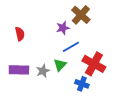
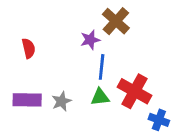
blue line: (71, 47) -> (102, 67), turned -54
green triangle: (60, 65) -> (100, 97), moved, turned 40
blue cross: (82, 84) -> (159, 120), moved

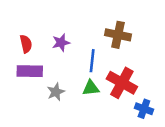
brown cross: (116, 21) -> (118, 35), moved, turned -30
purple star: (90, 40) -> (61, 43), moved
purple rectangle: (27, 100) -> (30, 71), moved

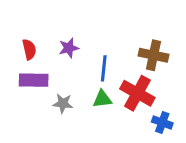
brown cross: (118, 35) -> (153, 55), moved
gray star: (56, 92) -> (63, 103), turned 30

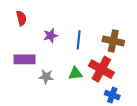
red semicircle: (29, 49) -> (21, 18), moved
blue line: (104, 68) -> (79, 40), moved
blue cross: (162, 122) -> (112, 95), moved

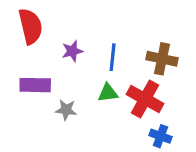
red semicircle: (21, 18) -> (31, 26), size x1.6
green triangle: (75, 73) -> (108, 93), moved

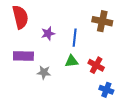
brown cross: (162, 59) -> (102, 21), moved
red cross: (145, 99) -> (96, 65), size x0.7

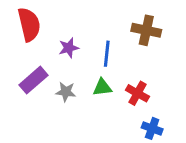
purple rectangle: (23, 56) -> (34, 80), turned -42
gray star: (44, 72) -> (66, 92), moved

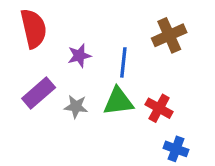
brown cross: (146, 30) -> (169, 35), turned -36
green triangle: (102, 87) -> (118, 101), size x1.4

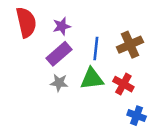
brown cross: (169, 35) -> (130, 45), moved
purple star: (79, 56) -> (62, 26), moved
purple rectangle: (39, 93) -> (59, 54), moved

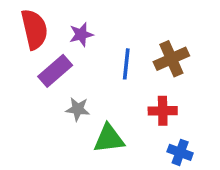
purple rectangle: (59, 54) -> (55, 71), moved
green triangle: (92, 79) -> (109, 139), moved
red cross: (123, 84) -> (163, 111), turned -30

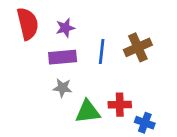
purple rectangle: (55, 71) -> (63, 57), moved, turned 36
red cross: (163, 111) -> (120, 105), moved

